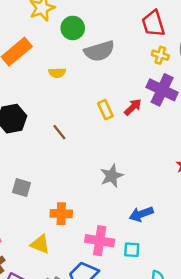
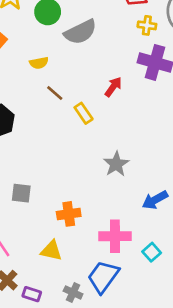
red arrow: (133, 107) -> (113, 87), moved
yellow rectangle: (105, 110) -> (84, 113), moved
brown line: (59, 132) -> (55, 93), moved
cyan square: (132, 250) -> (152, 252), moved, turned -35

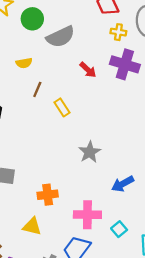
red arrow: (113, 87) -> (88, 70), moved, turned 96
brown line: (55, 93) -> (37, 89), turned 70

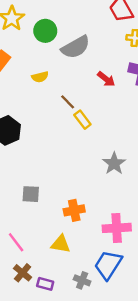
brown line: (37, 89) -> (68, 102), moved, turned -63

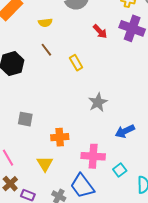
brown line: (68, 102) -> (46, 50), moved
yellow triangle: (61, 244) -> (45, 164), turned 42
blue trapezoid: (108, 265) -> (82, 186), turned -76

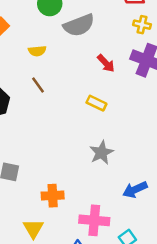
yellow rectangle: (76, 63) -> (96, 103), moved, turned -35

